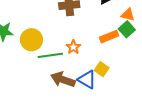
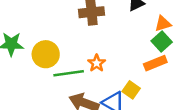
orange triangle: (128, 15) -> (163, 24), turned -32
orange rectangle: (109, 37) -> (155, 63), moved

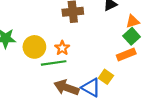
orange star: (97, 63) -> (62, 48), moved

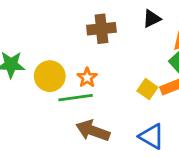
yellow square: (106, 77) -> (147, 89), moved
blue triangle: (91, 88) -> (152, 136), moved

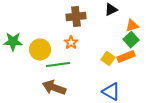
orange star: (87, 78) -> (71, 43), moved
brown arrow: (93, 131) -> (54, 88), moved

